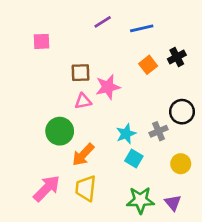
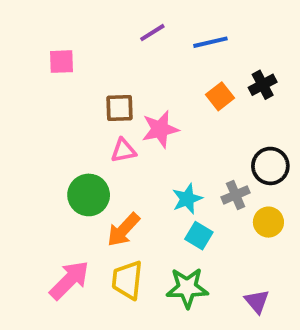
yellow circle: (181, 164) -> (268, 222), moved
green star: (140, 200) -> (187, 288), moved

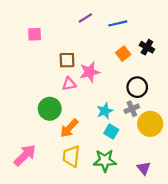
black cross: (263, 85) -> (147, 47), turned -32
black circle: (270, 166) -> (137, 87), moved
yellow circle: (268, 222) -> (150, 124), size x1.5
pink arrow: (69, 280) -> (25, 155), moved

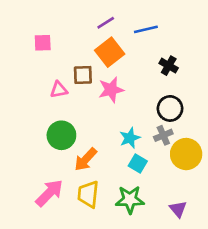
black cross: (147, 47) -> (169, 66), moved
orange square: (123, 54) -> (110, 52), moved, size x1.5
pink triangle: (69, 84) -> (59, 90), moved
pink arrow: (25, 155) -> (49, 193), moved

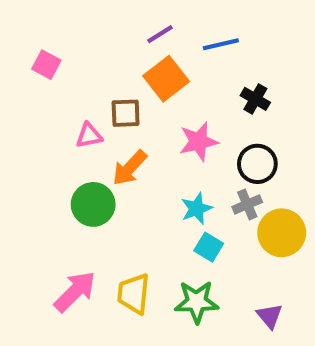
pink square: (43, 43) -> (46, 65), moved, turned 30
pink star: (111, 90) -> (199, 142), moved
orange arrow: (86, 159) -> (130, 168), moved

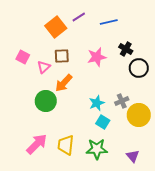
pink square: (46, 65) -> (23, 57), moved
orange square: (166, 79) -> (56, 27), moved
pink triangle: (89, 135) -> (44, 67), turned -32
pink star: (199, 142) -> (97, 57), moved
black circle: (257, 164) -> (139, 68), moved

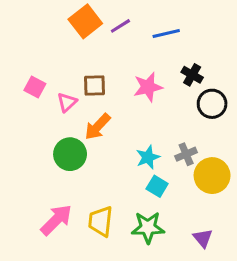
orange square: (56, 27) -> (85, 21), moved

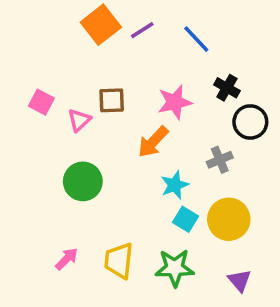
blue line: (166, 34) -> (196, 39), turned 60
orange arrow: (98, 127) -> (153, 142), moved
gray cross: (186, 154) -> (220, 160), moved
yellow circle: (212, 176) -> (229, 219), moved
pink arrow: (56, 220) -> (67, 259), size x0.6

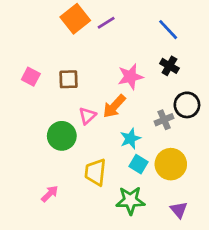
blue line: (196, 39) -> (168, 30), moved
brown square: (112, 100) -> (68, 79), moved
pink triangle: (79, 120) -> (87, 116), moved
black circle: (250, 122) -> (187, 105), moved
yellow trapezoid: (119, 261) -> (95, 172), moved

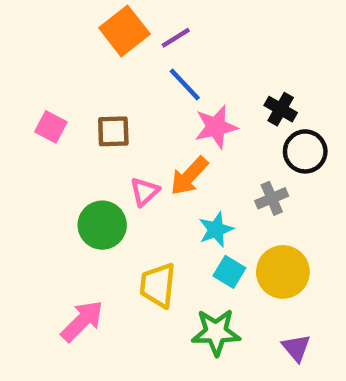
blue line: (168, 30) -> (185, 85), moved
black circle: (187, 105) -> (305, 151), moved
pink arrow: (50, 194) -> (82, 321), size x1.5

